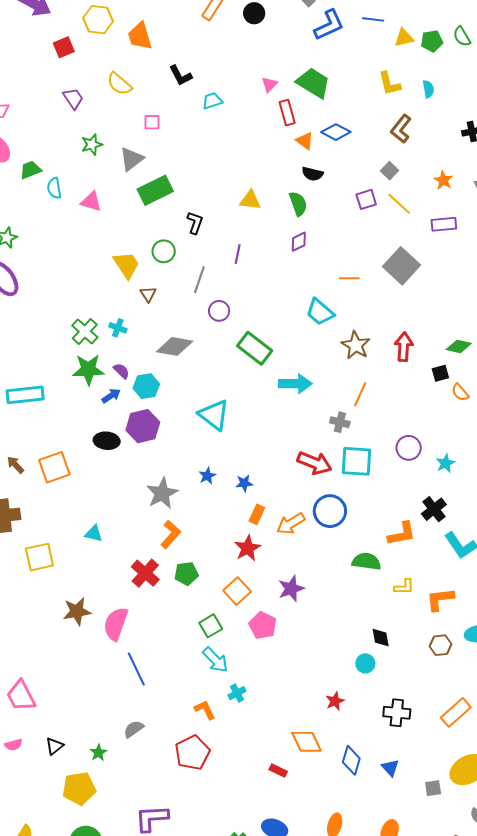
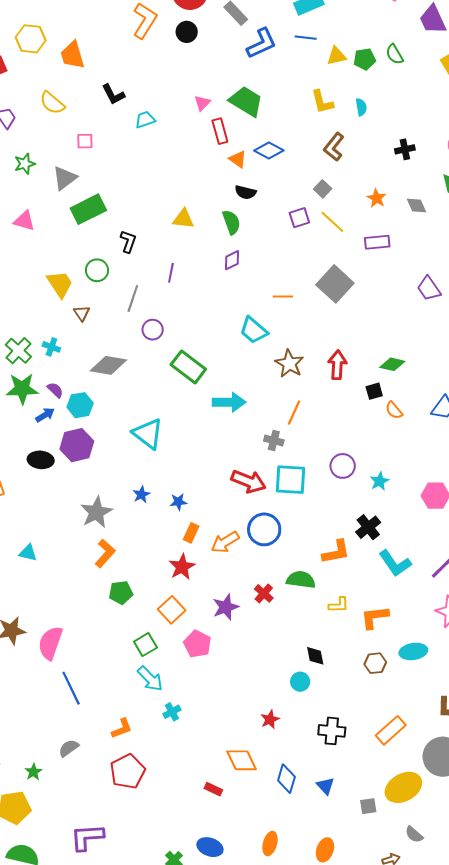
red cross: (145, 573) -> (264, 593), moved, size x0.7
orange L-shape: (205, 710) -> (122, 728), moved, turned 95

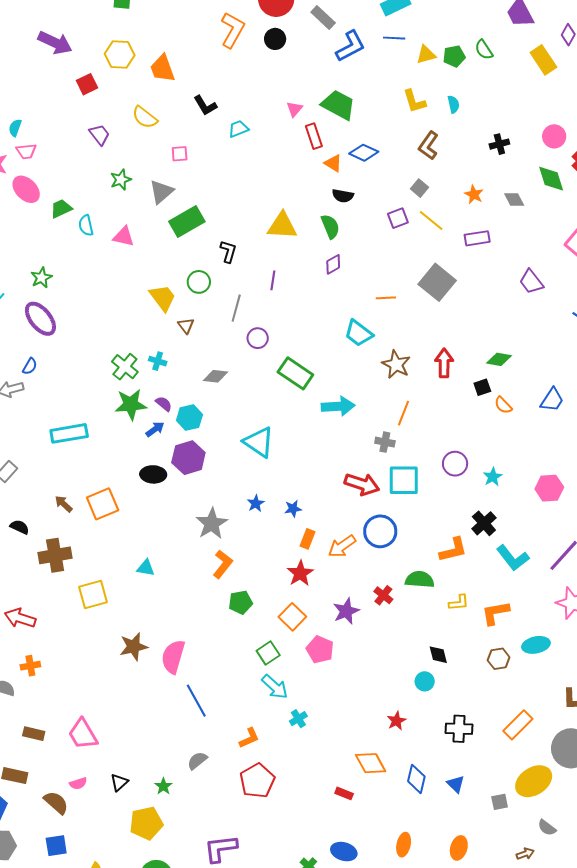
yellow triangle: (183, 219) -> (282, 226), size x1.4
gray diamond: (108, 365) -> (215, 376), size x0.7

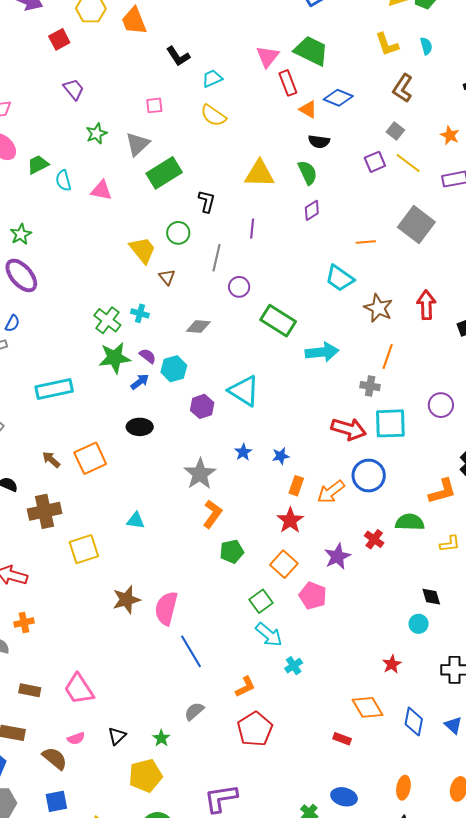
pink triangle: (295, 109) -> (268, 57), size x1.4
yellow semicircle: (145, 117) -> (213, 115), moved
purple hexagon: (188, 458) -> (202, 406), moved, size x0.7

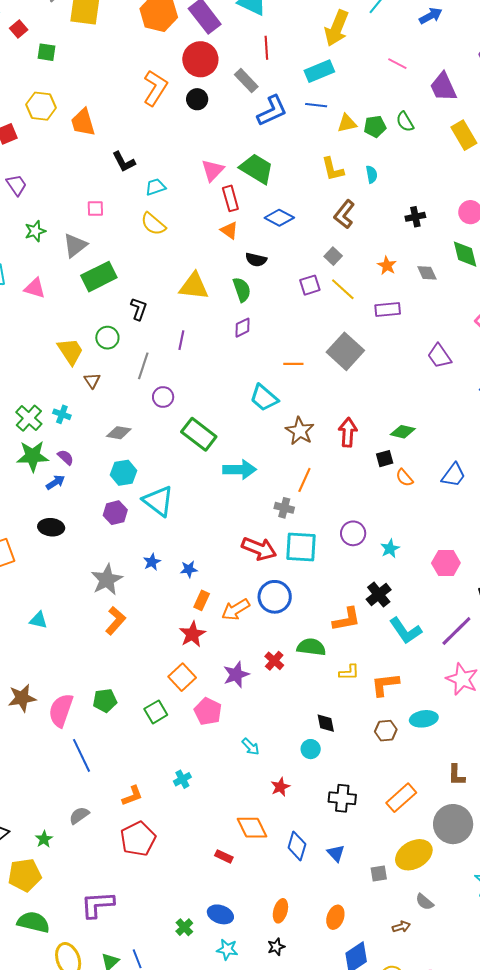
orange triangle: (308, 109) -> (229, 230), moved
cyan hexagon: (174, 369) -> (124, 473), moved
green pentagon: (232, 551) -> (105, 701), moved
cyan arrow: (269, 635) -> (251, 747), moved, size x0.7

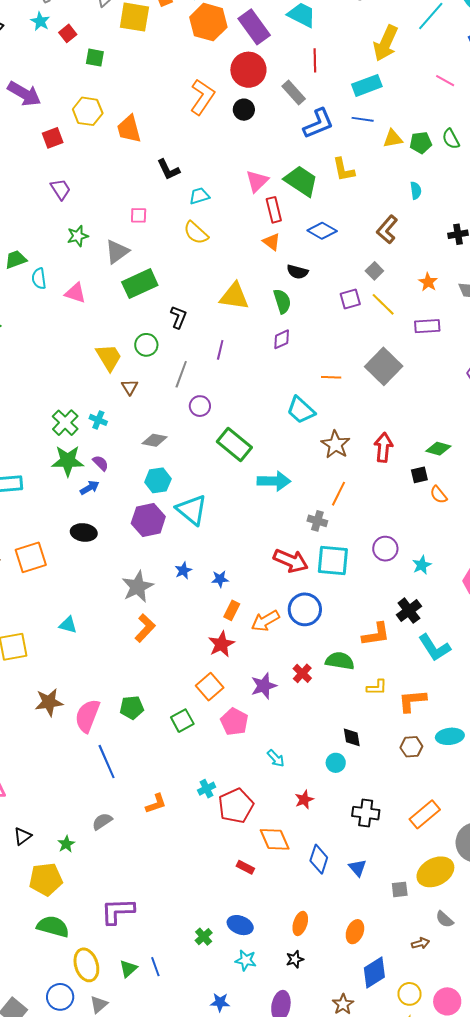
yellow L-shape: (333, 169) -> (344, 170), moved
purple hexagon: (115, 513) -> (148, 520), size x1.4
red pentagon: (138, 839) -> (236, 806), moved

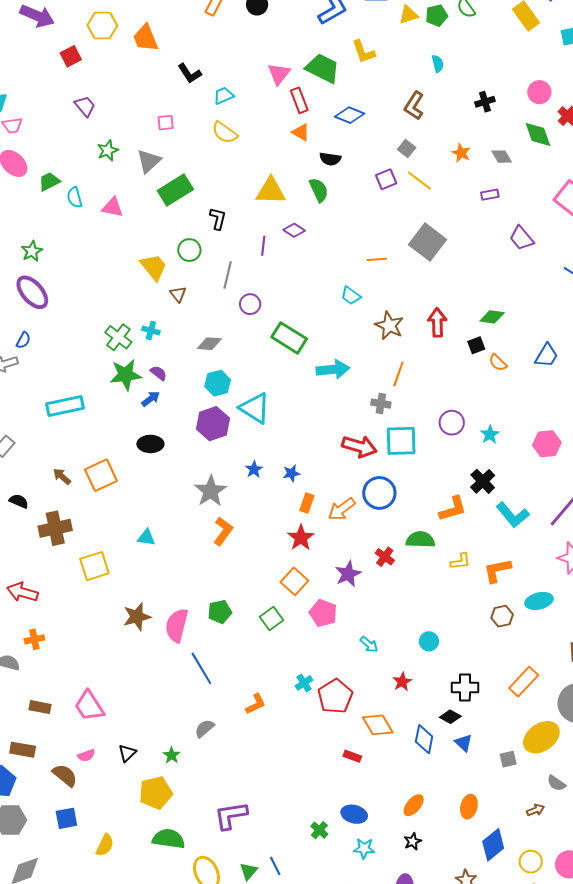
purple rectangle: (427, 326) -> (490, 195), moved, size x0.7
purple diamond: (282, 339) -> (294, 230), moved, turned 65
cyan trapezoid: (301, 410) -> (351, 296), size x0.7
black diamond: (352, 737) -> (450, 717), moved, turned -45
orange ellipse: (300, 923) -> (414, 805), turned 30

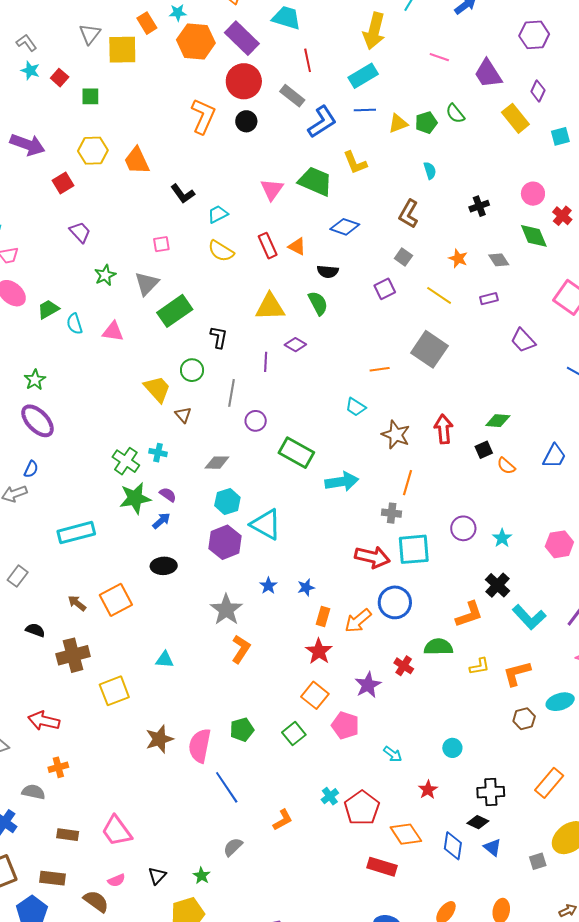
red rectangle: (299, 100) -> (268, 246), moved
yellow line: (419, 181) -> (439, 295), moved
red rectangle: (352, 756) -> (382, 867), size x1.6

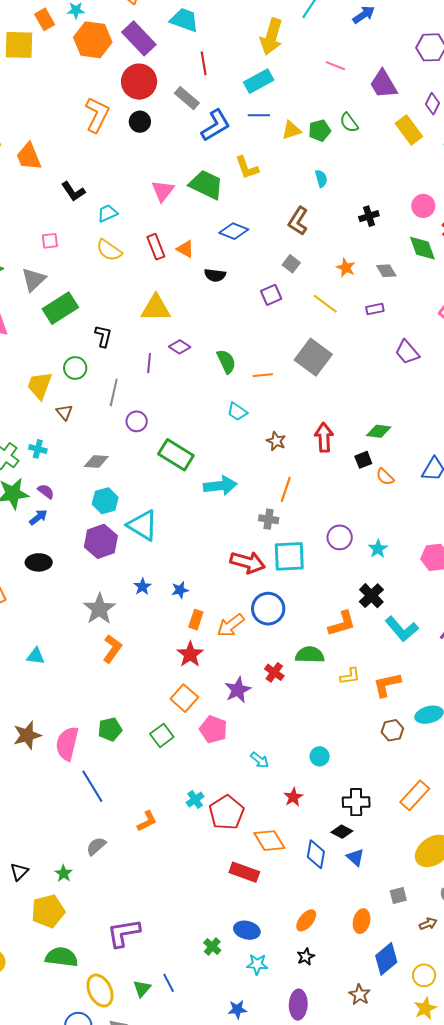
green semicircle: (318, 303) -> (226, 361), moved
yellow trapezoid: (157, 389) -> (40, 385), turned -120
brown star: (396, 435) -> (276, 441), size x0.7
gray square: (538, 861) -> (398, 895), moved

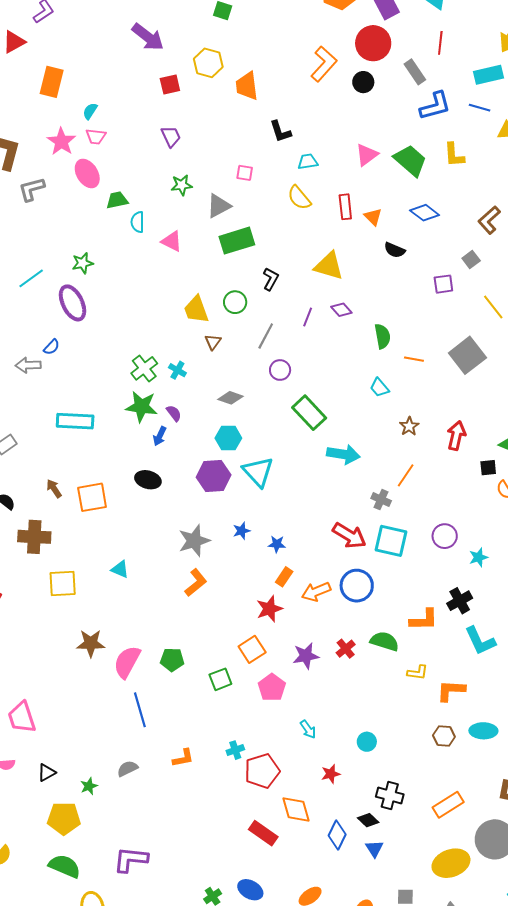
yellow trapezoid: (40, 385) -> (196, 310), turned -56
blue arrow: (38, 517) -> (160, 436), turned 138

